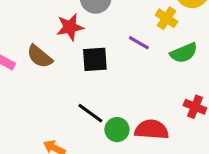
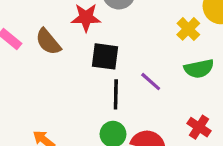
purple line: (139, 43) -> (151, 82), moved
black line: (90, 113) -> (116, 94), moved, turned 44

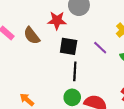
purple line: (151, 82) -> (100, 48), moved

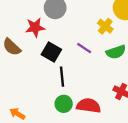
black square: (69, 46) -> (51, 52), turned 30

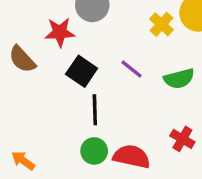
yellow cross: (105, 26) -> (162, 24), moved

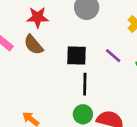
red star: (60, 32) -> (38, 17), moved
black square: (82, 71) -> (76, 56), turned -35

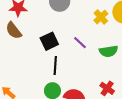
black square: (76, 56) -> (49, 41), turned -30

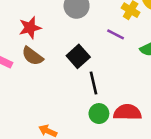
purple line: (80, 43) -> (116, 34), moved

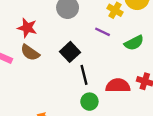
red star: (30, 28) -> (27, 28), turned 30
red semicircle: (127, 112) -> (118, 86), moved

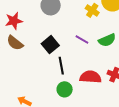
red star: (27, 28) -> (14, 21), turned -30
purple line: (102, 32) -> (82, 40), moved

